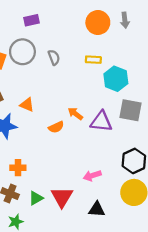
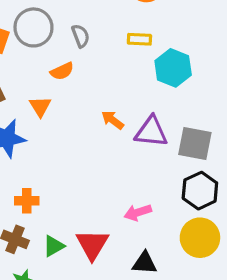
orange triangle: (27, 105) -> (40, 107), turned 35
gray square: (130, 110) -> (195, 144), moved
orange semicircle: (56, 127) -> (62, 71), moved

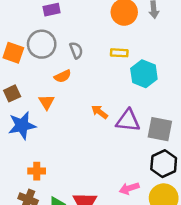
pink arrow: (138, 212) -> (129, 188), moved

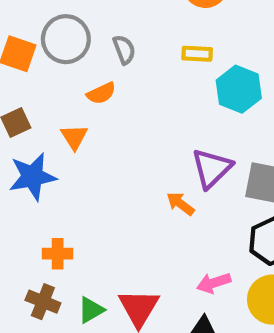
orange arrow: (100, 112) -> (180, 204), moved
purple triangle: (128, 121) -> (212, 168), turned -50

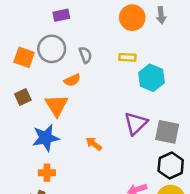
orange triangle: (74, 137) -> (57, 105), size x1.5
blue star: (33, 177) -> (46, 138), moved
orange arrow: (180, 204) -> (94, 144), moved

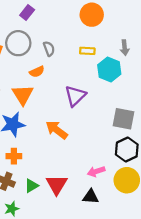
purple rectangle: (61, 15) -> (27, 12), turned -40
gray arrow: (161, 15) -> (125, 48), moved
purple triangle: (136, 123) -> (75, 96), moved
orange arrow: (94, 144) -> (57, 130), size x1.5

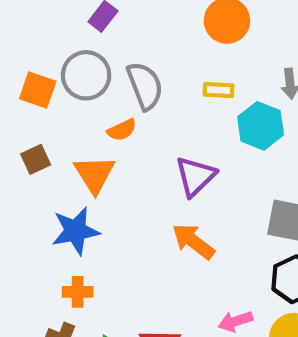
gray semicircle: (49, 49) -> (145, 86), size x1.6
orange arrow: (57, 130) -> (193, 241), moved

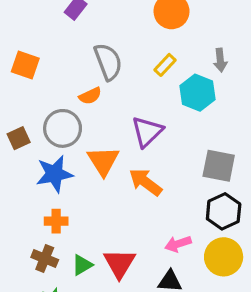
gray circle: (86, 75) -> (63, 128), moved
yellow rectangle: (219, 90) -> (165, 65), turned -50
brown square: (36, 159) -> (19, 138), moved
orange triangle: (94, 174) -> (103, 161), moved

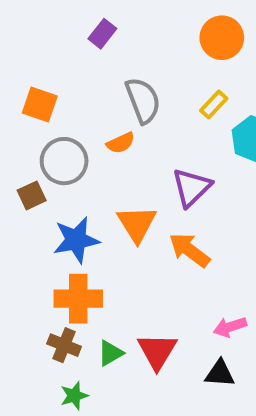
gray circle: (63, 128) -> (64, 161), moved
orange cross: (56, 221) -> (78, 299), size x1.6

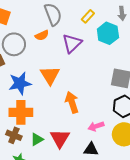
purple triangle: (191, 187) -> (72, 43), moved
orange arrow: (189, 250) -> (72, 102), moved, turned 35

